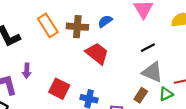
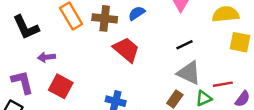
purple arrow: (27, 71) -> (46, 57), moved, turned 80
red square: (59, 89) -> (61, 86), moved

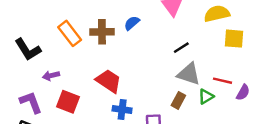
red trapezoid: (126, 50) -> (109, 81), moved
red line: (223, 84) -> (222, 81), turned 30

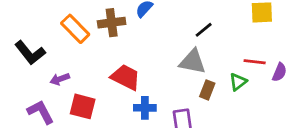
gray triangle: (189, 74) -> (193, 62), moved

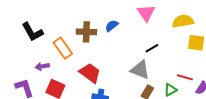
orange rectangle: (75, 29) -> (63, 48), moved
black L-shape: (30, 53) -> (32, 32), moved

